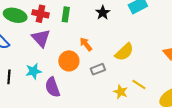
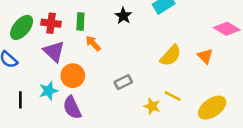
green ellipse: (15, 15) -> (22, 27), turned -60
orange arrow: (86, 44) -> (93, 43), moved
yellow semicircle: (124, 52) -> (171, 56), moved
orange circle: (69, 61) -> (73, 76), moved

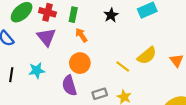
orange circle: (73, 76) -> (80, 63), moved
gray rectangle: (123, 82) -> (100, 94), moved
yellow line: (173, 96) -> (123, 66), moved
purple semicircle: (72, 108) -> (69, 86), moved

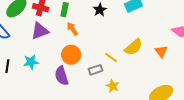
purple triangle: (46, 37) -> (40, 31), turned 48
gray rectangle: (100, 94) -> (96, 70), moved

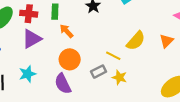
orange triangle: (161, 52) -> (166, 41), turned 32
yellow star: (113, 86) -> (119, 77), moved

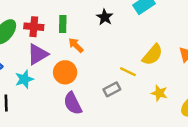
orange circle: (70, 59) -> (65, 72), moved
cyan star: (27, 74) -> (24, 79), moved
yellow star: (119, 77) -> (159, 93), moved

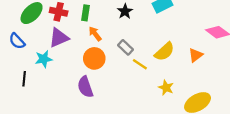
orange circle: (65, 72) -> (94, 58), moved
gray rectangle: (112, 89) -> (125, 47), moved, turned 64

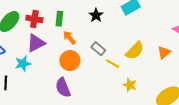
yellow star: (166, 88) -> (130, 85), moved

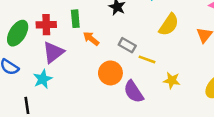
yellow semicircle: (135, 51) -> (169, 25), moved
orange circle: (70, 61) -> (110, 73), moved
purple semicircle: (63, 88) -> (134, 92), moved

